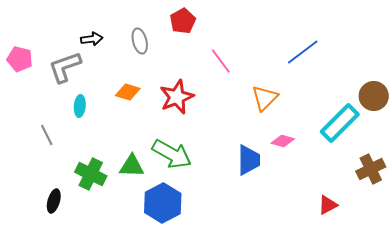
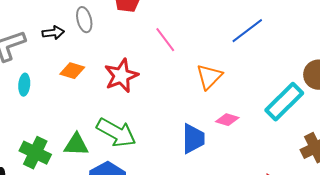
black arrow: (92, 39) -> (53, 33), moved

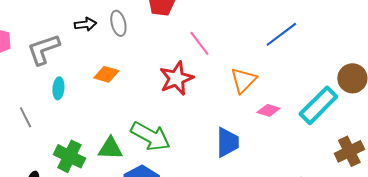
black arrow: (53, 33) -> (85, 24), moved
red star: (121, 76) -> (176, 78), moved
pink diamond: (227, 120) -> (268, 110), moved

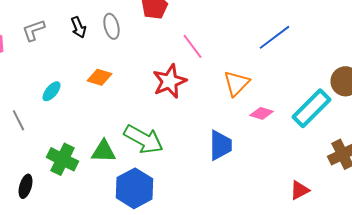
black arrow: (85, 24) -> (79, 27), turned 75
gray L-shape: (43, 49) -> (34, 30), moved, size x0.7
cyan ellipse: (58, 88) -> (52, 91), turned 35

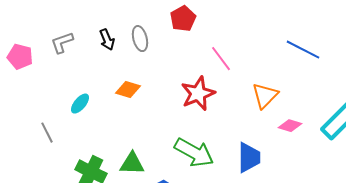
blue line: (275, 37) -> (303, 50), turned 64
green arrow: (144, 139) -> (194, 153), moved

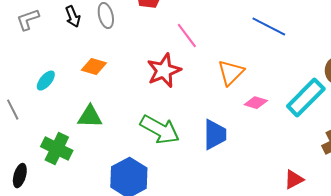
green triangle: (132, 164) -> (90, 117), moved

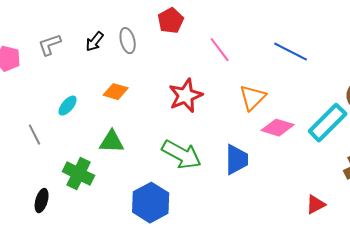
black arrow: (73, 17) -> (95, 42), turned 60
pink line: (187, 36) -> (220, 50), moved
pink diamond: (256, 103) -> (278, 128), size x1.4

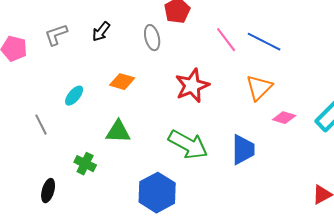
gray ellipse: (128, 41) -> (152, 38), moved
blue line: (291, 52) -> (264, 42), moved
pink diamond: (278, 128) -> (284, 118), size x0.7
green cross: (79, 174) -> (85, 164), size x0.7

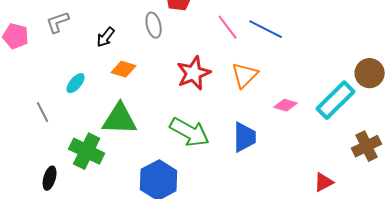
black arrow: (101, 32) -> (106, 37), moved
orange triangle: (259, 88) -> (245, 75), moved
green triangle: (118, 132) -> (120, 119), size x1.4
green cross: (85, 164) -> (87, 151), size x1.6

